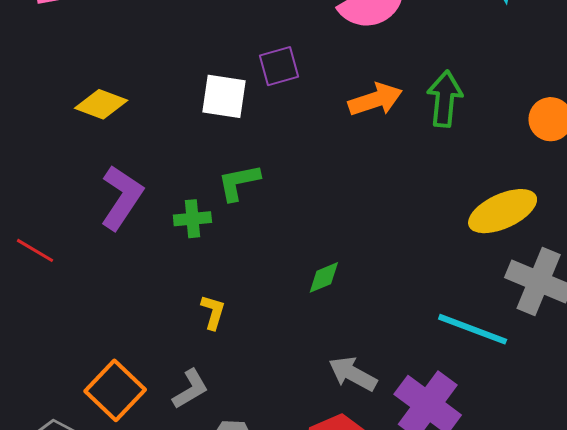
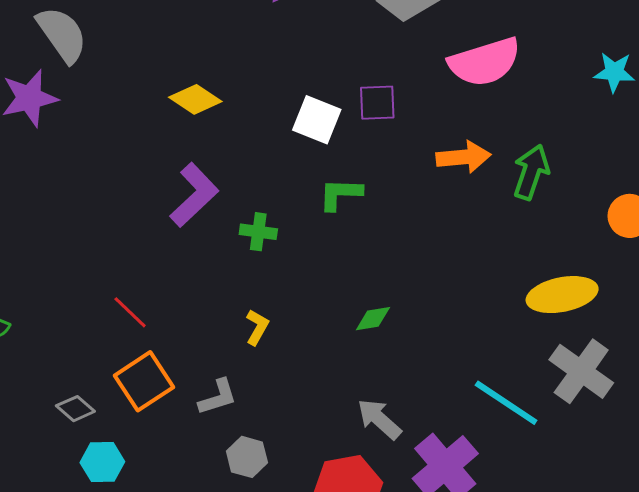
green L-shape: (239, 182) -> (340, 194), moved
red line: (35, 250) -> (130, 312), moved

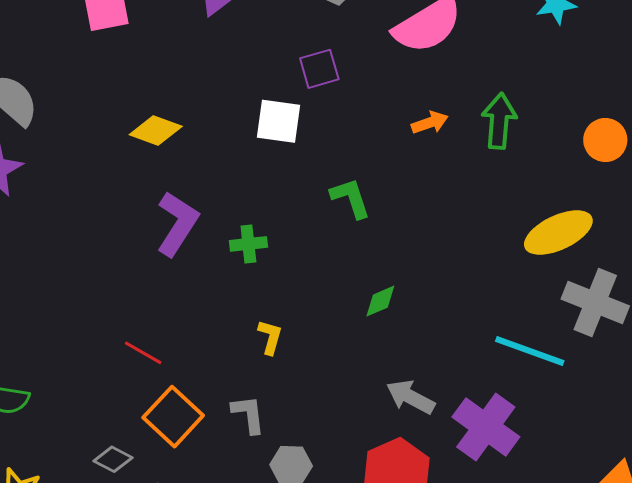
purple square: (377, 103) -> (319, 69), moved
orange arrow: (463, 157) -> (430, 123), size x0.7
green L-shape: (340, 194) -> (351, 198), moved, turned 84
gray L-shape: (218, 397) -> (248, 414), turned -66

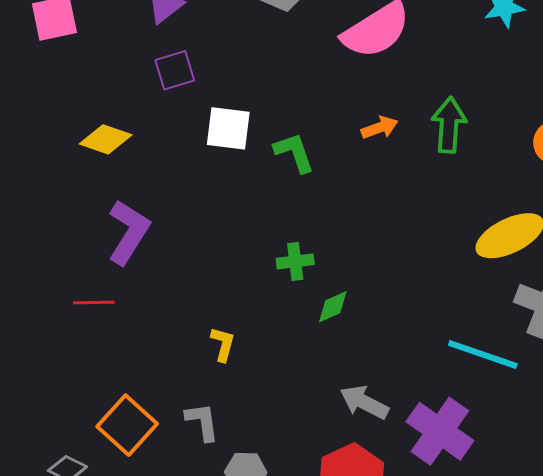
purple square: (319, 69) -> (175, 70), moved
green L-shape: (351, 198) -> (294, 153), moved
green cross: (248, 244) -> (295, 261), moved
red line: (143, 353) -> (94, 302), moved, turned -30

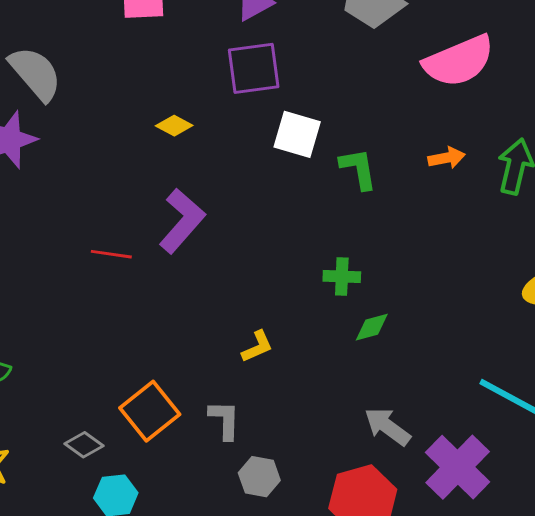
purple square: (175, 70) -> (254, 68), size x1.4
yellow diamond: (106, 139) -> (174, 126), size x0.7
red line: (94, 302) -> (111, 254), moved
yellow L-shape: (223, 344) -> (257, 347), turned 42

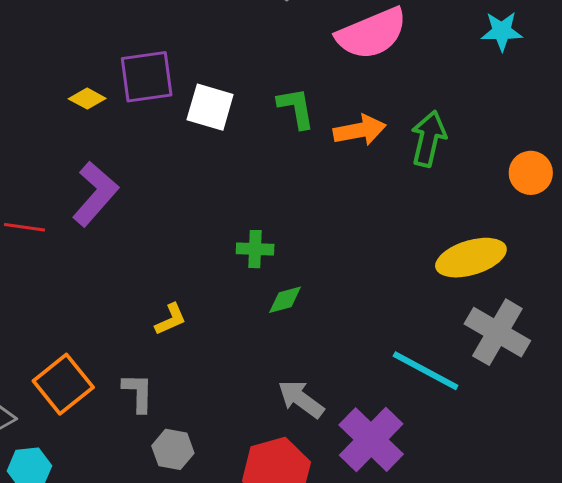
purple square: (254, 68) -> (147, 77), moved
orange arrow: (447, 158) -> (360, 130), size x1.4
green L-shape: (358, 169) -> (296, 108), moved

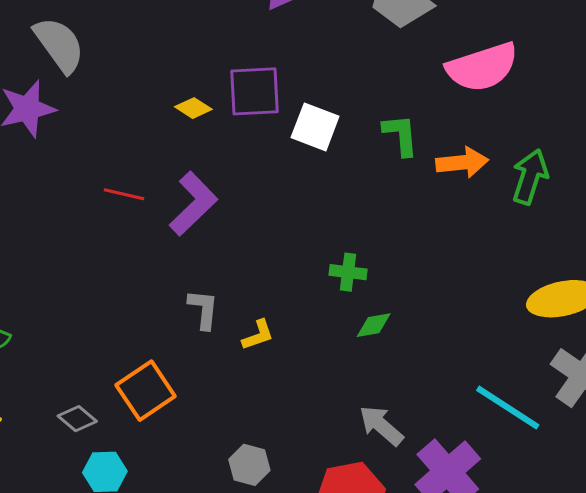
red line: (25, 227) -> (124, 194), moved
gray L-shape: (138, 393) -> (203, 309), moved

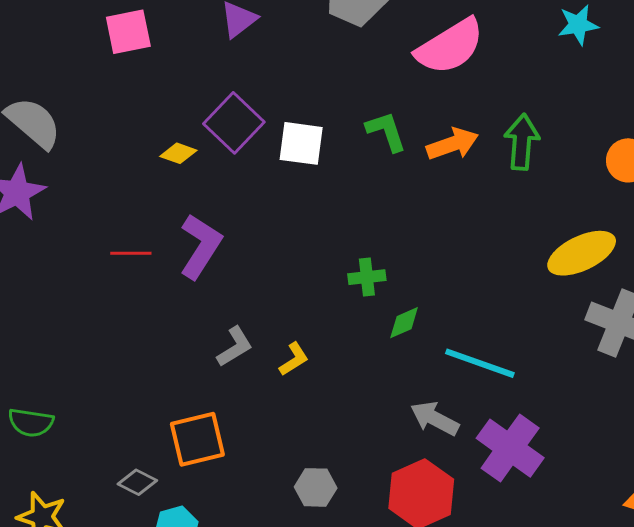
purple square: (254, 91) -> (234, 123), turned -30
gray L-shape: (203, 309) -> (235, 347), turned 66
orange square: (146, 391) -> (197, 439), turned 34
cyan line: (508, 408) -> (480, 363), moved

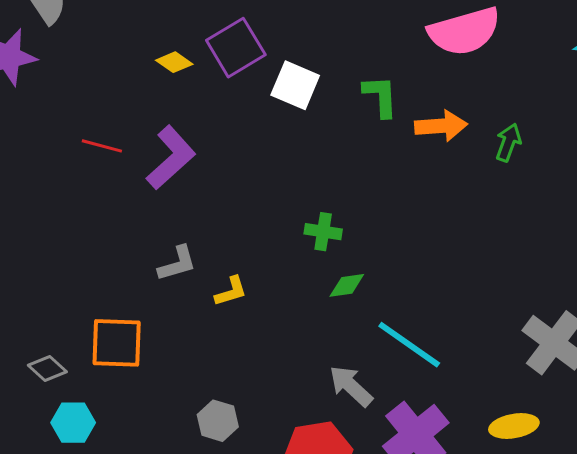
green arrow: (522, 142) -> (508, 142), size x0.7
yellow ellipse: (582, 253) -> (514, 426), moved, size x0.7

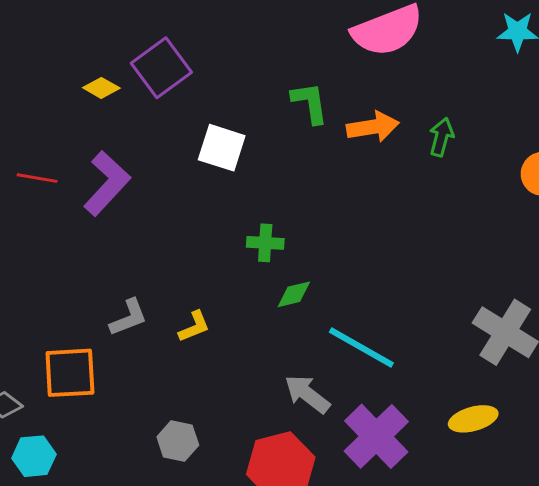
white square: (295, 85) -> (222, 148), moved
gray L-shape: (177, 264) -> (129, 318), moved
yellow L-shape: (231, 291) -> (194, 327), moved

